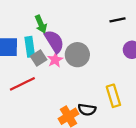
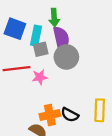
gray circle: (77, 55) -> (66, 57), moved
pink star: (55, 60) -> (40, 77), moved

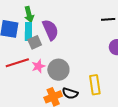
green arrow: (54, 18) -> (29, 14), moved
gray circle: (66, 57) -> (58, 70), moved

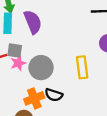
gray square: (35, 42) -> (15, 51), moved, turned 32
yellow rectangle: (95, 85) -> (82, 67), moved

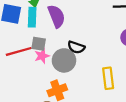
yellow rectangle: (82, 67) -> (108, 78), moved
black semicircle: (54, 95) -> (76, 47), moved

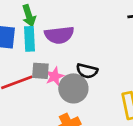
purple semicircle: (56, 16) -> (59, 35), turned 110
pink star: (42, 56) -> (55, 76), moved

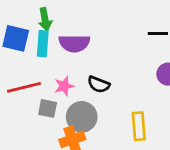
gray square: (40, 71) -> (48, 108), moved
gray circle: (73, 88) -> (82, 117), moved

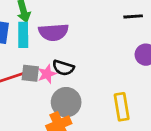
black semicircle: (99, 84) -> (63, 68), moved
gray square: (48, 108) -> (30, 73), moved

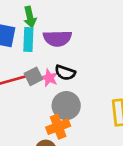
gray square: (30, 73) -> (33, 76), turned -36
pink star: (47, 74) -> (49, 78), turned -30

